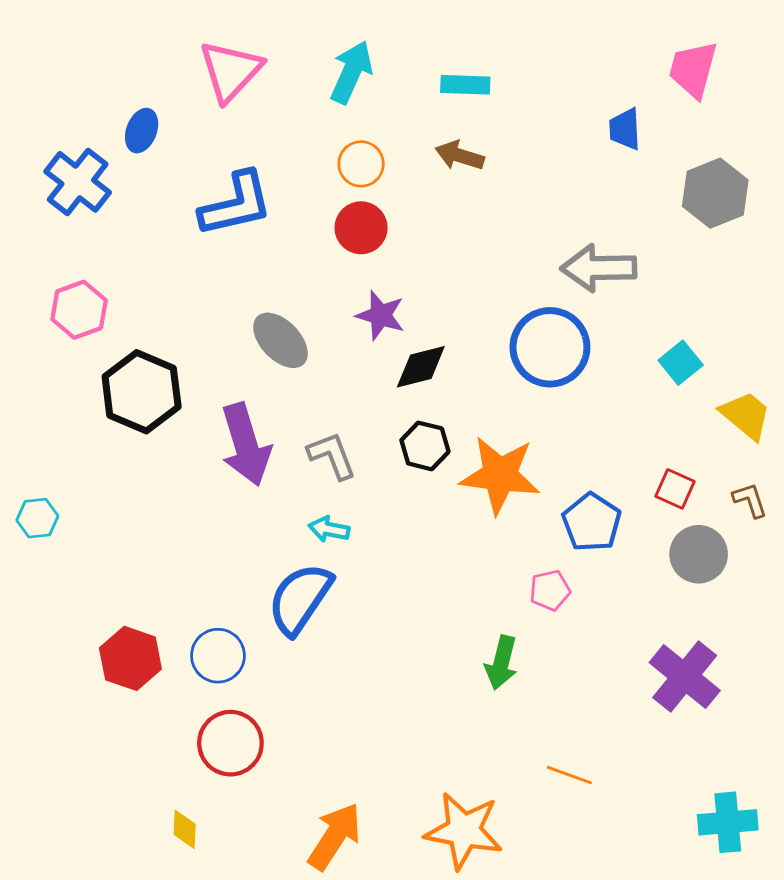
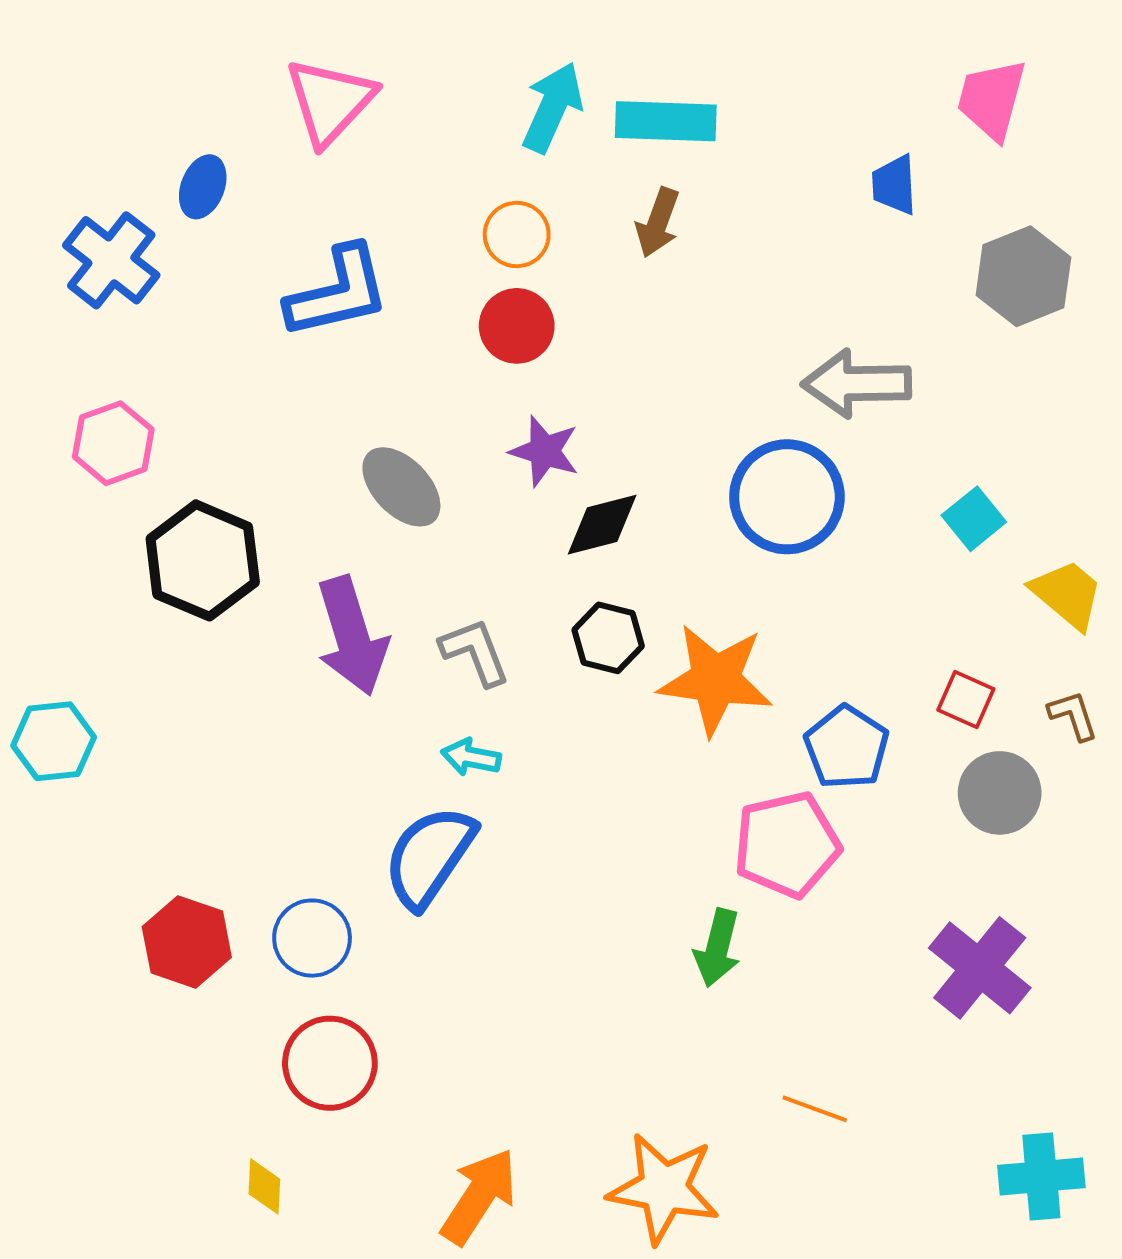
cyan arrow: (351, 72) -> (552, 107), moved
cyan rectangle: (465, 85) -> (666, 121), size x1.4
brown arrow: (460, 156) -> (658, 223), turned -87
cyan hexagon: (37, 518) -> (54, 741), size x1.4
pink pentagon: (550, 590) -> (787, 845), size x1.8

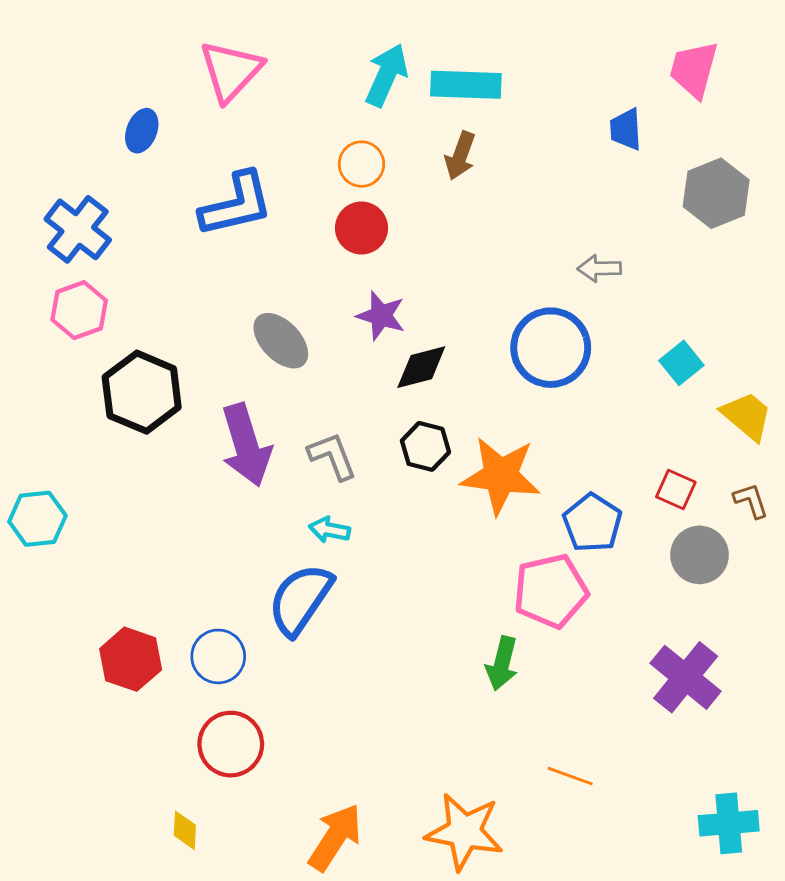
blue cross: (111, 260) -> (78, 229), moved
gray arrow: (857, 384) -> (599, 268), size x0.6

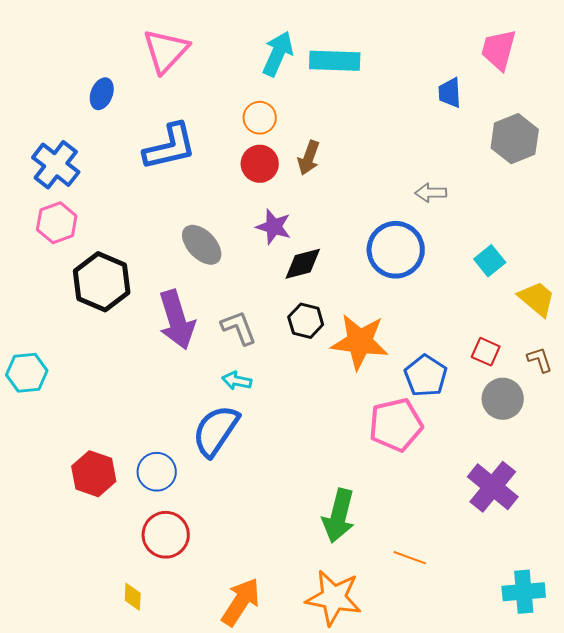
brown arrow: (460, 156) -> (309, 158), moved
green arrow: (502, 663) -> (339, 516), moved, size x1.4

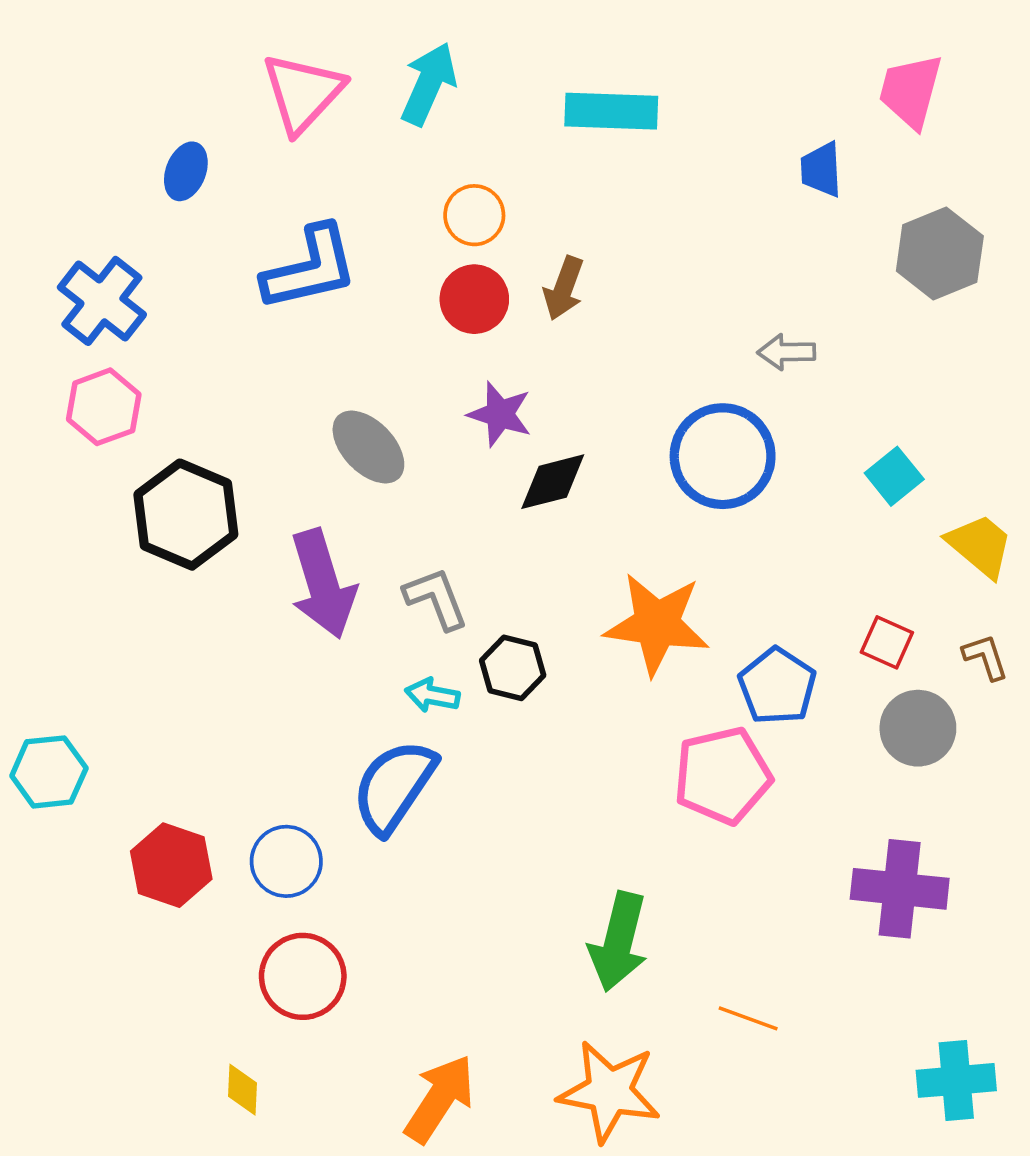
cyan arrow: (278, 54) -> (429, 84), moved
black hexagon: (306, 321) -> (513, 668), moved
cyan hexagon: (27, 373) -> (49, 772), moved
purple cross: (493, 487) -> (900, 889), turned -33

